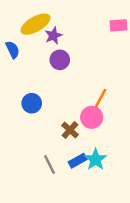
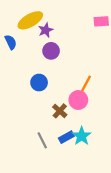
blue circle: (32, 103) -> (39, 83), moved

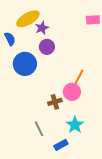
blue circle: (39, 83) -> (25, 64), moved, size x1.5
brown cross: (60, 111) -> (55, 102), turned 32
blue rectangle: (66, 137) -> (61, 145), moved

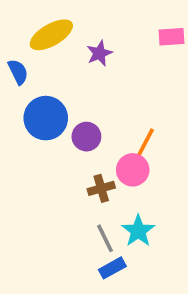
purple star: (42, 28) -> (99, 53), moved
purple circle: (47, 47) -> (86, 137), moved
gray line: (39, 129) -> (105, 238), moved

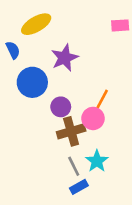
purple star: (99, 53) -> (65, 58), moved, size x1.5
purple circle: (86, 137) -> (61, 107), moved
brown cross: (101, 188) -> (71, 131), size x1.5

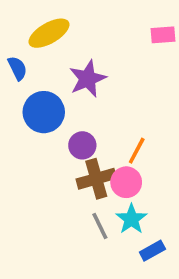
orange line: (102, 99) -> (137, 151), moved
pink circle: (93, 118) -> (126, 182), moved
blue rectangle: (79, 187) -> (152, 251), moved

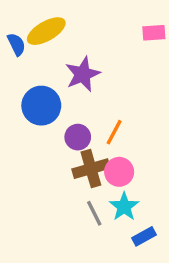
blue semicircle: (17, 68) -> (16, 44), moved
orange line: (137, 151) -> (114, 132), moved

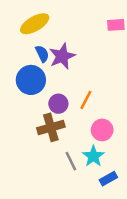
blue semicircle: (16, 44) -> (42, 54), moved
brown cross: (91, 169) -> (51, 127), moved
pink circle: (119, 172) -> (102, 130), moved

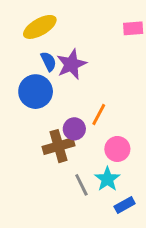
purple circle: (58, 104) -> (74, 129), moved

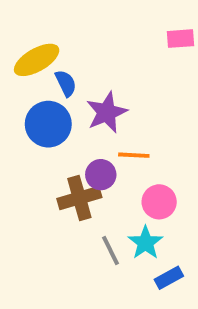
yellow ellipse: (40, 27) -> (37, 60), moved
purple star: (71, 64) -> (107, 112), moved
orange line: (99, 115) -> (134, 155), turned 65

